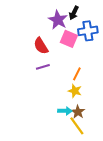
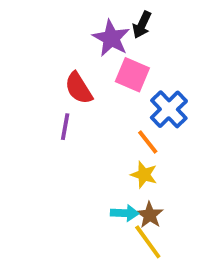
blue cross: (88, 31) -> (169, 109), moved, turned -36
purple line: (43, 67) -> (65, 127), moved, turned -64
orange line: (77, 74) -> (148, 142), turned -64

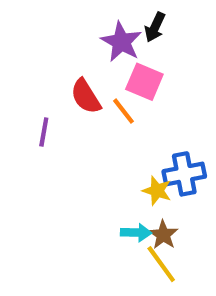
blue cross: (169, 109) -> (184, 174), moved, turned 33
purple line: (65, 127) -> (44, 132), moved
orange line: (148, 142) -> (123, 111), moved

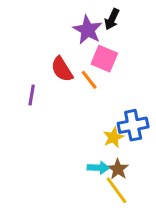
yellow star: (157, 191) -> (113, 137), turned 30

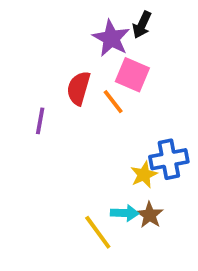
red semicircle: (62, 69) -> (79, 88), turned 48
yellow line: (116, 190) -> (98, 232), moved

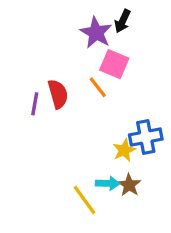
red semicircle: (79, 88) -> (58, 94), moved, turned 148

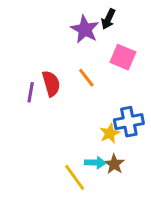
pink square: (114, 64) -> (123, 57), moved

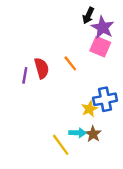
purple star: (85, 29) -> (103, 28), moved

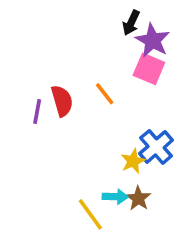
blue cross: (105, 99) -> (156, 147), turned -30

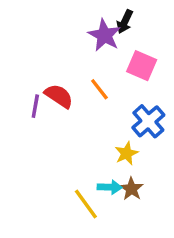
purple star: (152, 40) -> (105, 35), moved
red semicircle: (62, 101) -> (59, 96), turned -40
blue cross: (156, 147) -> (148, 121), moved

